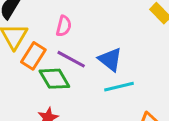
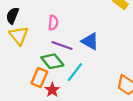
orange rectangle: (33, 56) -> (39, 77), moved
cyan line: (119, 87) -> (75, 72), moved, turned -30

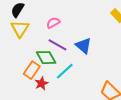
pink semicircle: (53, 23) -> (53, 23), turned -136

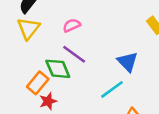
blue triangle: (84, 46) -> (128, 62), moved
cyan line: (65, 71) -> (112, 89), moved

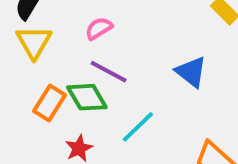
orange rectangle: (38, 83) -> (49, 103), moved
cyan line: (112, 89) -> (138, 127), moved

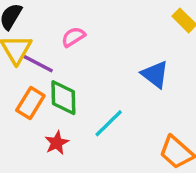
purple line: (109, 72) -> (37, 63), moved
green diamond: (87, 97) -> (63, 98), turned 30

